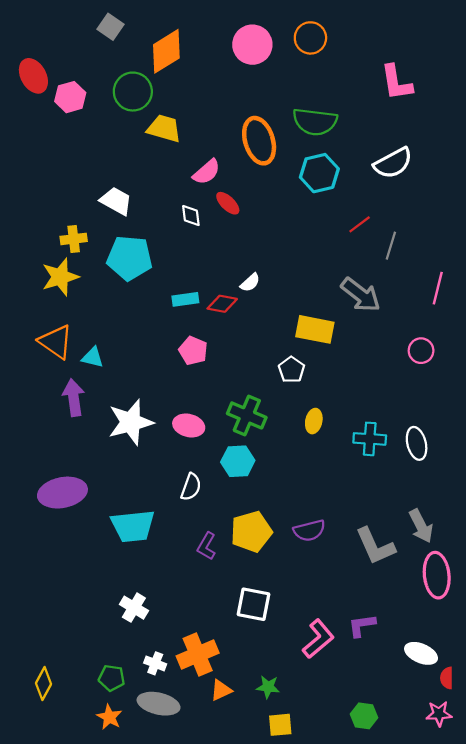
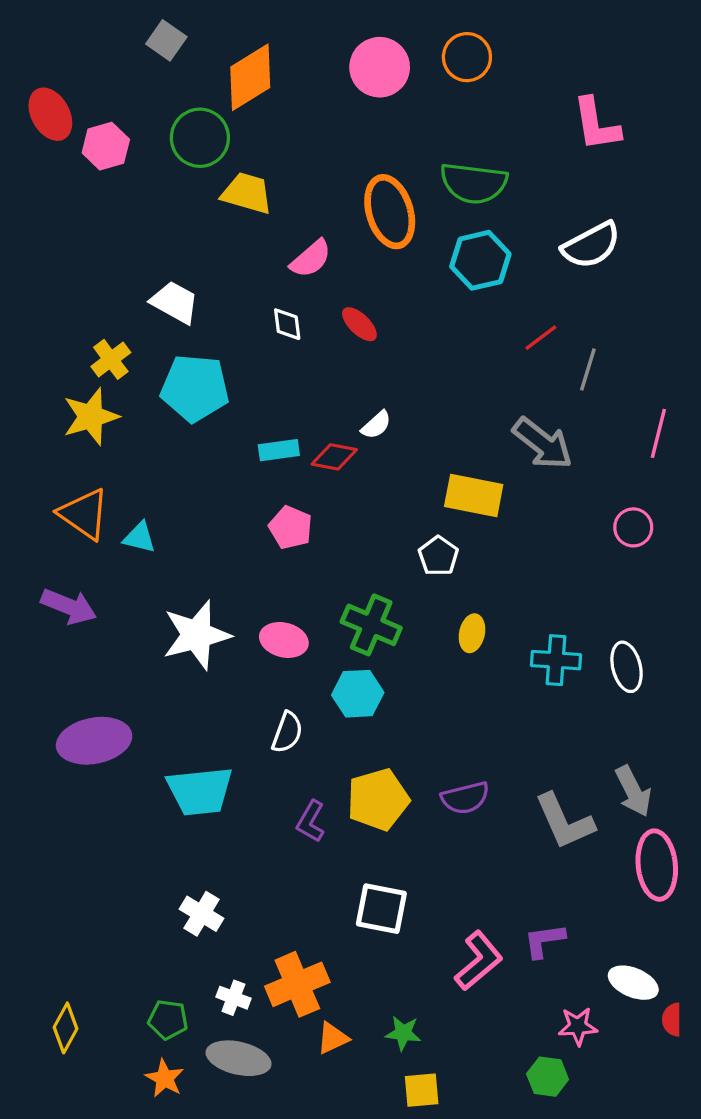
red ellipse: (228, 203) -> (359, 324), moved
yellow cross: (74, 239) -> (111, 359), turned -30
purple arrow: (74, 398) -> (69, 606), moved, turned 120
pink star: (439, 714) -> (578, 1026), moved

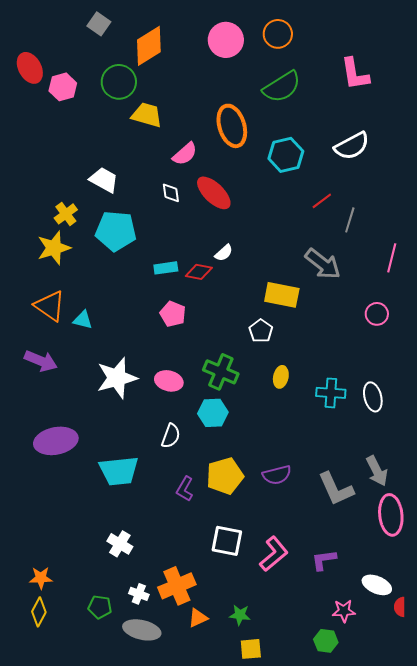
green semicircle: (474, 183) -> (282, 87), moved, turned -39
red ellipse: (359, 324) -> (214, 193), size x1.6
pink L-shape: (479, 961) -> (274, 554), moved
orange star: (165, 1078) -> (41, 578), moved, turned -30

